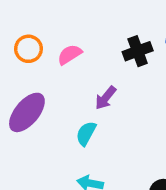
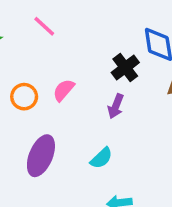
purple arrow: (106, 98) -> (116, 106), moved
cyan semicircle: (86, 133) -> (101, 158), turned -145

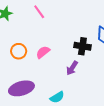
black cross: (125, 68) -> (82, 46), turned 35
purple ellipse: (41, 156) -> (21, 88), turned 40

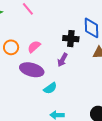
purple ellipse: (21, 88) -> (32, 70), moved, turned 35

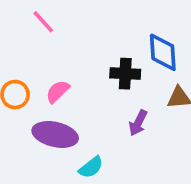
purple arrow: (62, 60) -> (138, 123), moved

